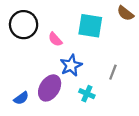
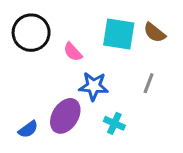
brown semicircle: (125, 13) -> (155, 33), moved
blue star: (71, 65) -> (94, 86), turned 30
gray line: (113, 72) -> (149, 83), moved

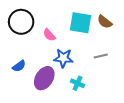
gray line: (149, 83) -> (101, 56), turned 56
blue semicircle: (28, 129) -> (19, 66), moved

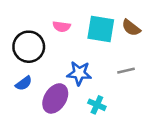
black circle: (21, 22) -> (29, 47), moved
pink semicircle: (49, 35) -> (62, 26), moved, turned -40

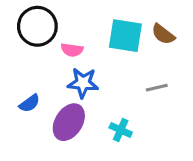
pink semicircle: (62, 26) -> (72, 50), moved
black circle: (29, 47) -> (37, 26), moved
blue star: (79, 73) -> (83, 83), moved

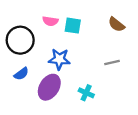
black circle: (37, 26) -> (20, 40), moved
cyan square: (125, 36) -> (73, 26), moved, size x0.7
pink semicircle: (72, 50) -> (50, 21), moved

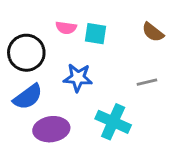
blue semicircle: (21, 74) -> (28, 97), size x1.5
purple ellipse: (49, 87) -> (51, 129), moved, turned 50
cyan cross: (86, 93) -> (113, 122), size x1.6

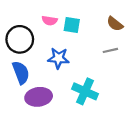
gray line: (147, 82) -> (110, 50), moved
blue semicircle: (28, 97) -> (21, 73), turned -75

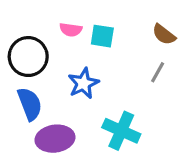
gray line: (110, 50) -> (158, 72), turned -48
blue star: (58, 58) -> (83, 83), turned -30

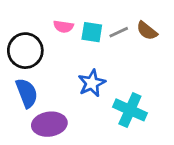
gray line: (158, 72) -> (119, 32), moved, turned 36
blue star: (83, 83) -> (92, 83), moved
cyan cross: (121, 131) -> (130, 110), moved

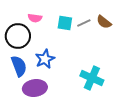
pink semicircle: (63, 27) -> (35, 18), moved
blue star: (92, 83) -> (45, 59), moved

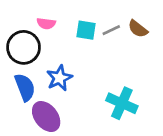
purple ellipse: (35, 88) -> (46, 117), turned 60

